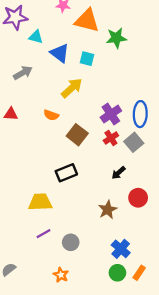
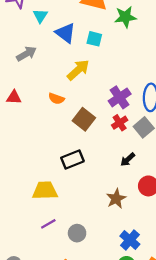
cyan triangle: (36, 37) -> (40, 16), turned 48

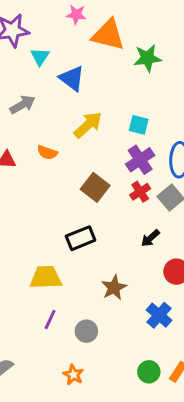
cyan square: (94, 39) -> (139, 125), moved
orange semicircle: (56, 99) -> (47, 153), moved
brown star: (116, 199) -> (114, 288), moved
purple line: (48, 224) -> (50, 320), turned -35
blue cross: (130, 240) -> (159, 315), moved

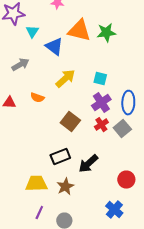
orange triangle: (108, 35) -> (79, 31), moved
black arrow: (150, 238) -> (88, 164), moved, size x1.5
brown star: (114, 288) -> (65, 187), moved

